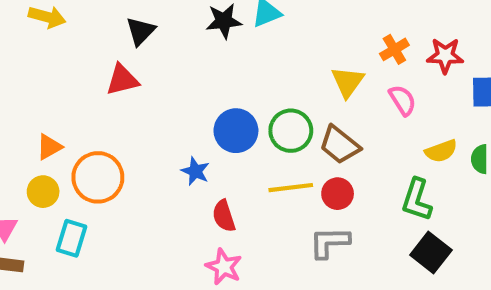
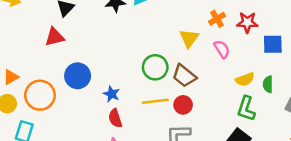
blue circle: (236, 131) -> (78, 76), moved
blue star: (195, 171) -> (112, 94), moved
green L-shape: (417, 200) -> (246, 109), moved

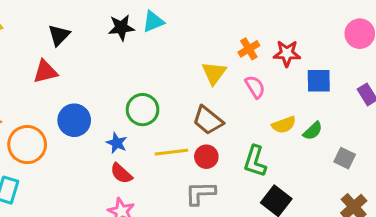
green circle: (155, 67) -> (143, 110), moved
green semicircle: (268, 84) -> (313, 131), turned -133
green L-shape: (246, 109) -> (255, 161), moved
red semicircle: (115, 118) -> (121, 173), turned -30

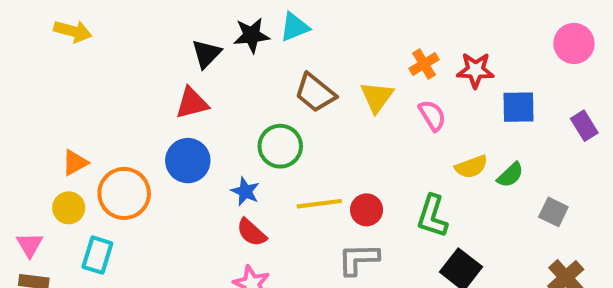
black triangle: (59, 35) -> (206, 54), moved
red triangle: (45, 72) -> (192, 103), moved
brown trapezoid: (208, 120) -> (315, 93), moved

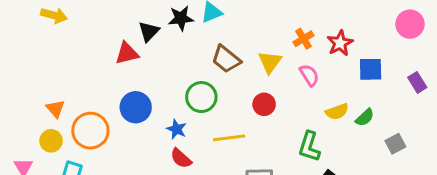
red star: (475, 70) -> (340, 43), turned -30
red triangle: (192, 103) -> (127, 53), moved
orange triangle: (75, 163) -> (55, 109), turned -42
red circle: (367, 210) -> (264, 104), moved
gray square: (553, 212) -> (395, 144), turned 36

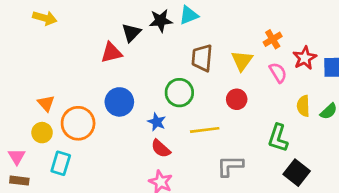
red star: (340, 43) -> (305, 58), moved
brown trapezoid: (226, 59) -> (202, 58), turned 56
yellow semicircle: (337, 112) -> (303, 106), turned 108

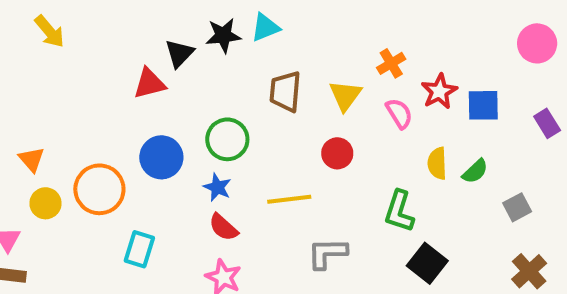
yellow arrow: (45, 18) -> (49, 31), turned 35
green circle: (179, 93) -> (227, 139), moved
orange triangle: (46, 103) -> (32, 159), moved
cyan rectangle: (61, 163) -> (139, 249), moved

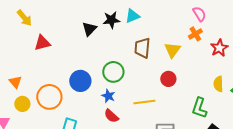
red triangle: (149, 83) -> (42, 43), moved
pink semicircle: (399, 113) -> (199, 14), moved

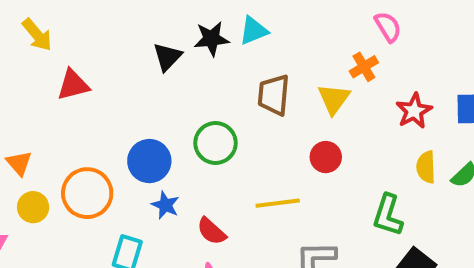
orange cross: (195, 34) -> (364, 67), moved
red star: (219, 48) -> (414, 111), moved
blue star: (108, 96) -> (165, 205), moved

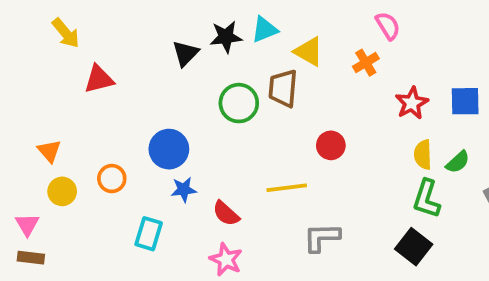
yellow triangle: (334, 99) -> (309, 52), moved, turned -36
green circle: (215, 143) -> (239, 103), moved
orange circle: (87, 193) -> (112, 179), size x0.6
blue star: (165, 205) -> (184, 190), turned -30
green L-shape: (388, 215) -> (427, 199), moved

